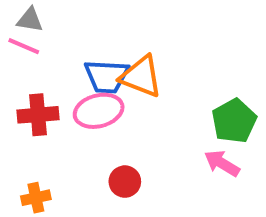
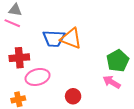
pink ellipse: (99, 111) -> (38, 77), moved
red circle: (125, 182) -> (73, 96), moved

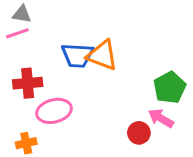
pink line: (12, 23) -> (17, 33), turned -42
red circle: (73, 96) -> (139, 133), moved

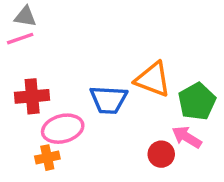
blue trapezoid: (77, 55) -> (109, 100), moved
orange triangle: (102, 55) -> (153, 79), moved
orange cross: (26, 143) -> (47, 158), moved

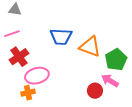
pink line: (20, 39) -> (12, 34), moved
red cross: (32, 96) -> (19, 57), turned -30
blue trapezoid: (109, 100) -> (61, 37), moved

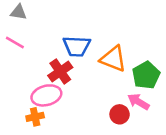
pink line: (12, 34) -> (15, 42), turned 49
red cross: (19, 57) -> (60, 71), moved

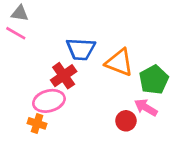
pink line: (15, 42) -> (16, 33), moved
orange cross: (35, 117) -> (37, 123), turned 30

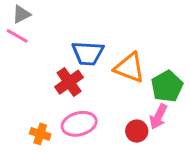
gray triangle: (20, 13) -> (21, 14), turned -36
pink ellipse: (49, 101) -> (79, 124), moved
pink arrow: (146, 108) -> (158, 117), turned -95

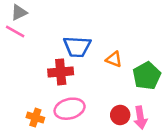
orange triangle: (130, 68) -> (114, 59), size x0.6
red cross: (69, 82) -> (61, 72), turned 30
pink arrow: (158, 117) -> (140, 118), moved, turned -35

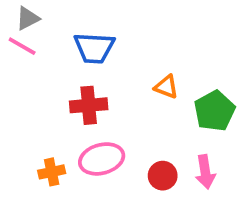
blue trapezoid: (77, 47) -> (94, 48), moved
red circle: (120, 115) -> (163, 176), moved
orange cross: (35, 118) -> (52, 172), turned -30

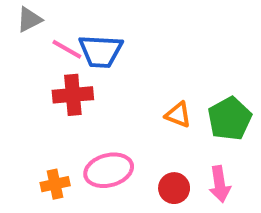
pink line: (22, 46) -> (67, 49), moved
orange triangle: (166, 87) -> (178, 115), moved
red cross: (89, 105) -> (73, 95), moved

